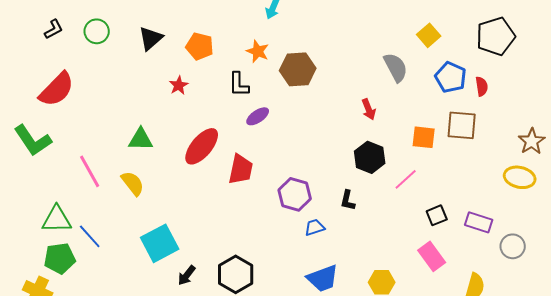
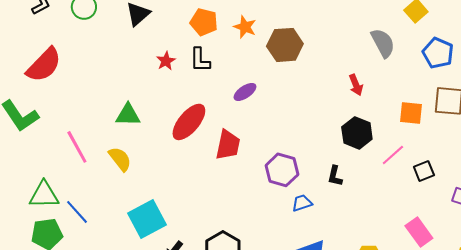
orange pentagon: (200, 46) -> (204, 22), moved
black L-shape: (239, 84) -> (200, 60), moved
black square: (437, 215) -> (424, 171), moved

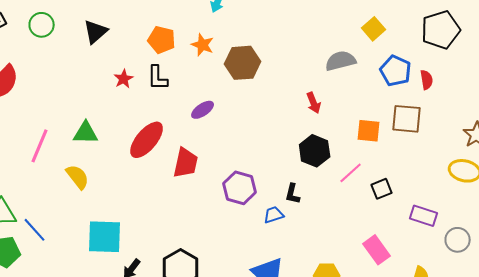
gray semicircle: (383, 43) -> (341, 61), turned -76
pink line: (77, 147) -> (40, 146), moved, turned 52
blue trapezoid: (302, 203) -> (274, 215), moved
cyan square: (147, 219) -> (105, 237), turned 30

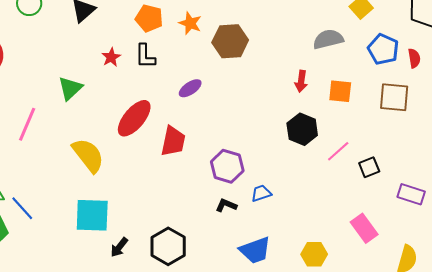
red arrow: (314, 103) -> (301, 81), turned 30
orange square: (369, 131) -> (340, 91), moved
green triangle: (86, 133) -> (70, 88), moved, turned -44
yellow semicircle: (78, 177) -> (88, 155), moved, size x1.4
black L-shape: (293, 194) -> (226, 205), moved, turned 100

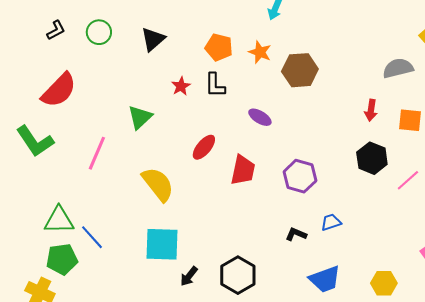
purple ellipse: (190, 88) -> (260, 117), turned 65
red ellipse: (134, 118) -> (204, 147), size x0.7
purple hexagon: (227, 166) -> (300, 176), moved

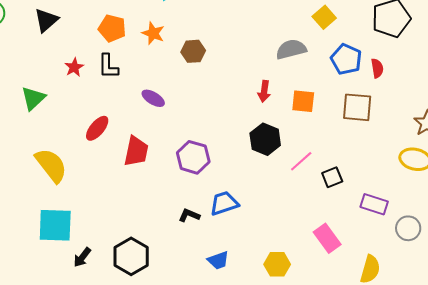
brown hexagon: (300, 70) -> (193, 51), size x0.7
blue trapezoid: (331, 222) -> (224, 203), size x1.4
blue trapezoid: (325, 279) -> (218, 260), size x0.7

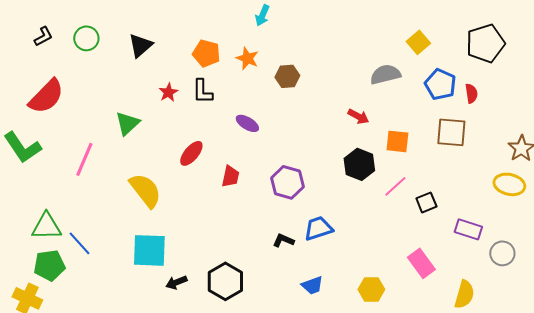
red arrow: (264, 91) -> (358, 116), turned -70
orange square: (303, 101) -> (397, 141), moved
red trapezoid: (136, 151) -> (230, 176), size x0.7
black arrow: (82, 257) -> (176, 282), turned 30

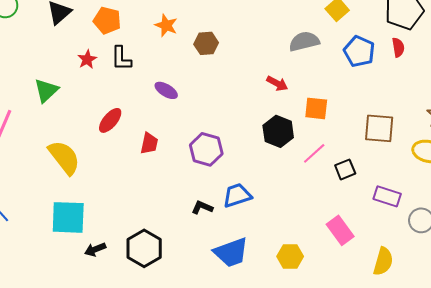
orange pentagon: (206, 53) -> (107, 20), moved
red semicircle: (471, 93) -> (398, 47), moved
brown square: (451, 132) -> (379, 128), moved
blue trapezoid: (312, 285) -> (231, 252), size x1.6

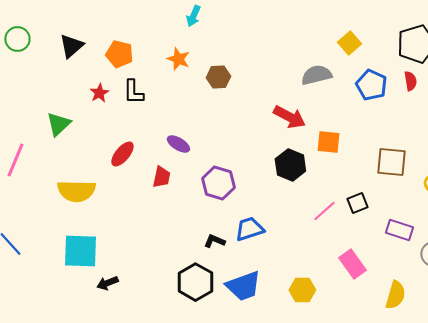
red arrow: (277, 83) -> (289, 117), size x1.5
purple ellipse: (166, 90) -> (178, 144), moved
pink line: (314, 153) -> (324, 211), moved
yellow semicircle: (64, 157) -> (76, 191), turned 129
black hexagon: (144, 248) -> (195, 282), moved

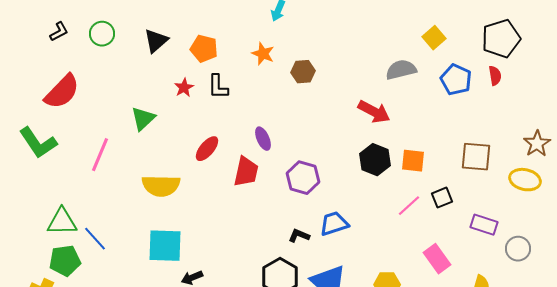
orange square: (328, 142) -> (413, 161), moved
purple ellipse: (178, 144) -> (263, 139), turned 35
red trapezoid: (161, 177) -> (246, 172), size x1.4

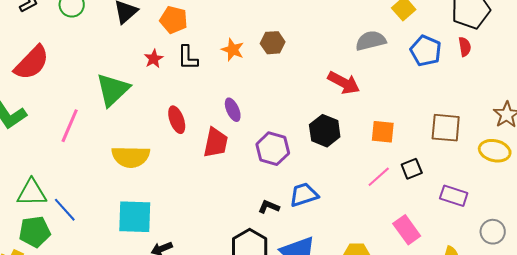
orange star: (263, 54) -> (233, 50), moved
green triangle: (143, 119) -> (113, 90), size x1.4
red ellipse: (207, 149) -> (177, 120), turned -60
black hexagon: (375, 160) -> (325, 131), moved
gray circle: (518, 249) -> (493, 232), moved

